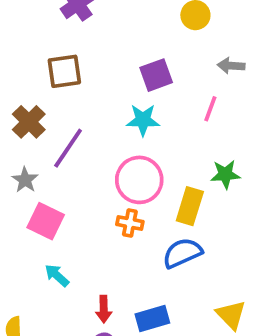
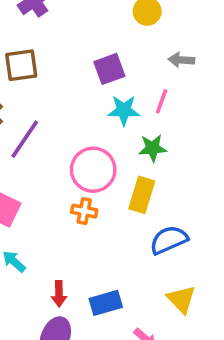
cyan star: (143, 120) -> (124, 110), moved
green star: (225, 174) -> (153, 148), moved
blue semicircle: (182, 253) -> (169, 240), moved

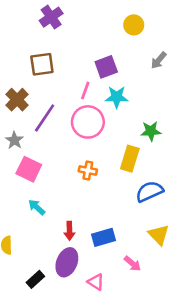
gray arrow: (181, 60) -> (159, 60), turned -54
pink line: (162, 101) -> (85, 90), moved
green star: (153, 148) -> (151, 131), moved
pink circle: (93, 170) -> (88, 122), moved

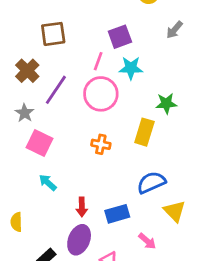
blue semicircle: (149, 191) -> (151, 183), moved

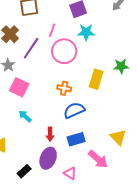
pink line: (98, 61) -> (52, 30), moved
green star: (166, 103) -> (121, 66), moved
blue semicircle: (151, 183) -> (74, 110), moved
pink arrow: (147, 241) -> (98, 159), size x1.5

